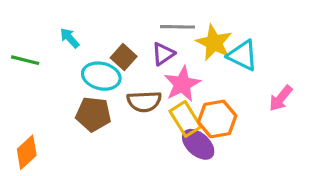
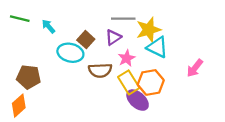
yellow star: (214, 43) -> (149, 30), turned 30
cyan triangle: (243, 55) -> (157, 47), moved
green line: (25, 60) -> (20, 19), moved
pink star: (182, 84) -> (127, 58), size x0.7
brown pentagon: (93, 114) -> (29, 77), moved

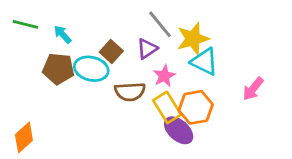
gray line: (123, 19) -> (160, 24), turned 50
brown pentagon: (29, 77) -> (58, 69), moved

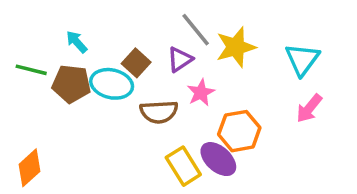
green line: (25, 24) -> (31, 70), moved
cyan triangle: (204, 62) -> (302, 59), moved, turned 40
yellow rectangle: (167, 107) -> (183, 166), moved

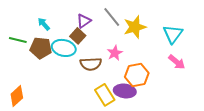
purple triangle: (180, 59) -> (84, 21), moved
pink arrow: (309, 108) -> (177, 62), turned -90
purple ellipse: (218, 159) -> (125, 91), turned -35

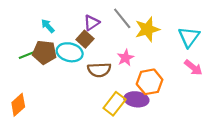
green line: (18, 40) -> (28, 54), moved, turned -36
yellow rectangle: (105, 95) -> (115, 104), turned 70

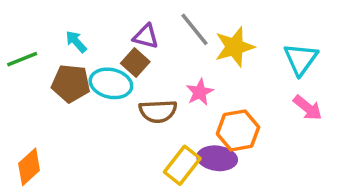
purple triangle: (92, 23) -> (146, 36), turned 49
green line: (28, 54) -> (22, 59), moved

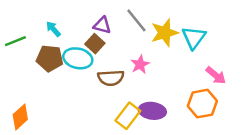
cyan triangle: (301, 59) -> (194, 38), moved
orange hexagon: (238, 130) -> (202, 104), moved

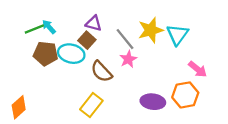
gray line: (136, 20) -> (125, 39), moved
green line: (15, 41) -> (34, 29), moved
brown semicircle: (111, 78) -> (101, 71), turned 50
purple ellipse: (152, 111) -> (153, 102), moved
yellow rectangle: (128, 116) -> (91, 105), moved

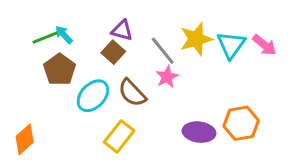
brown pentagon: (46, 54) -> (60, 70), turned 30
cyan ellipse: (71, 54) -> (93, 96), moved, turned -60
pink arrow: (198, 69) -> (264, 45), moved

